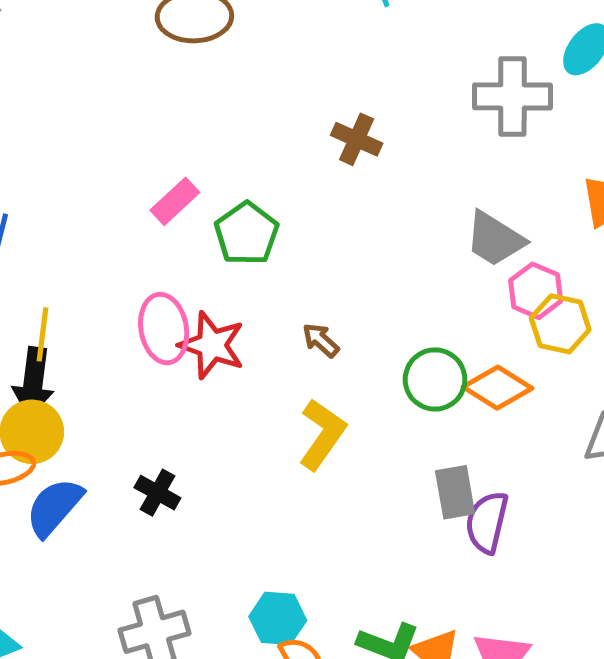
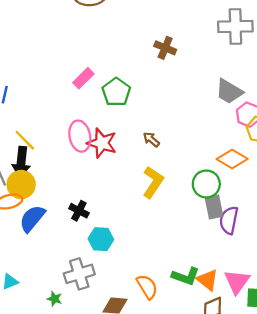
yellow line: (43, 334) -> (25, 140), turned -50
green circle: (435, 379) -> (206, 184), moved
cyan hexagon: (278, 618) -> (101, 239), moved

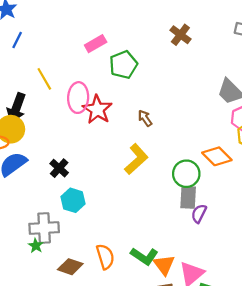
yellow line: (25, 140) -> (44, 79), moved
purple semicircle: (229, 220) -> (199, 214), size x0.7
green star: (55, 299) -> (36, 246), moved

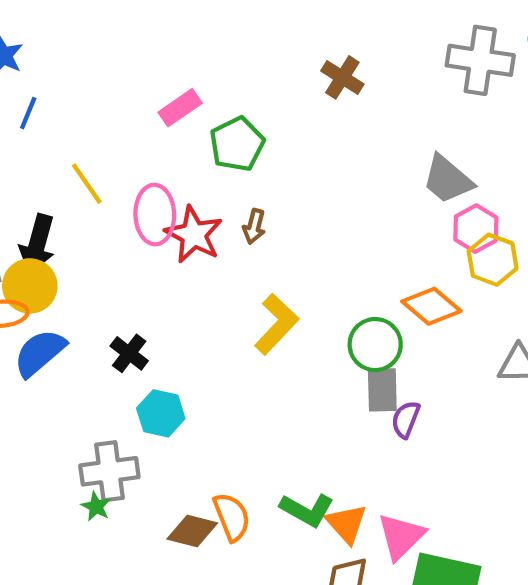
brown arrow: (145, 118) -> (254, 226), moved, turned -126
brown diamond: (70, 267) -> (192, 531), moved

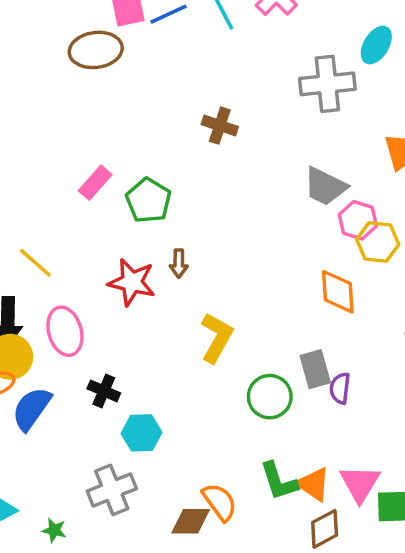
pink ellipse: (155, 215) -> (65, 331), moved
orange diamond: (431, 306) -> (338, 292), turned 60
green circle: (375, 345) -> (270, 397), moved
green star: (96, 507) -> (54, 530), moved
green L-shape: (307, 510) -> (279, 481), turned 57

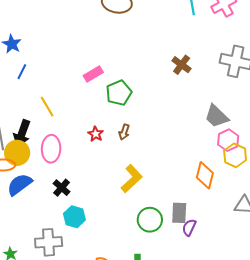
brown cross: (220, 126) -> (182, 65), moved
red star: (132, 282) -> (96, 134), size x0.6

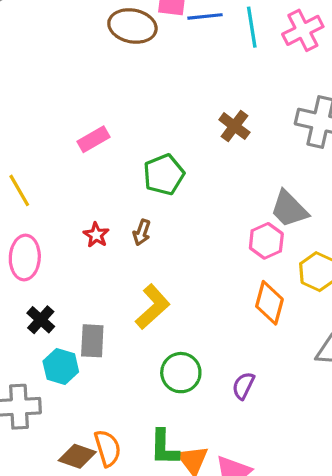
green pentagon: (119, 93) -> (164, 175), moved
pink hexagon: (228, 140) -> (266, 241), moved
gray rectangle: (179, 213) -> (92, 341), moved

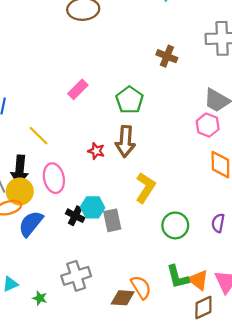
brown arrow: (142, 232) -> (125, 141), size x1.8
cyan hexagon: (61, 367) -> (93, 207), moved

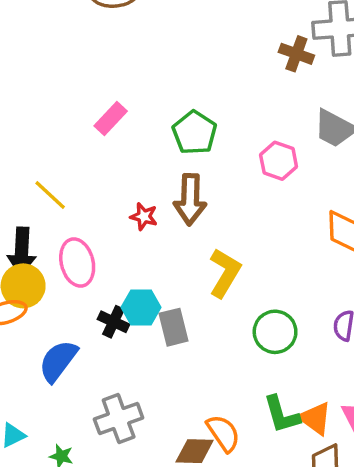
brown cross: (167, 56) -> (296, 54), moved
pink hexagon: (208, 125) -> (279, 161), moved
blue semicircle: (31, 224) -> (58, 361), moved

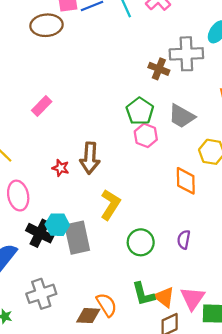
green pentagon: (194, 133) -> (140, 111), moved
black cross: (113, 322) -> (40, 233), size x1.4
gray rectangle: (173, 327) -> (77, 238), size x1.4

